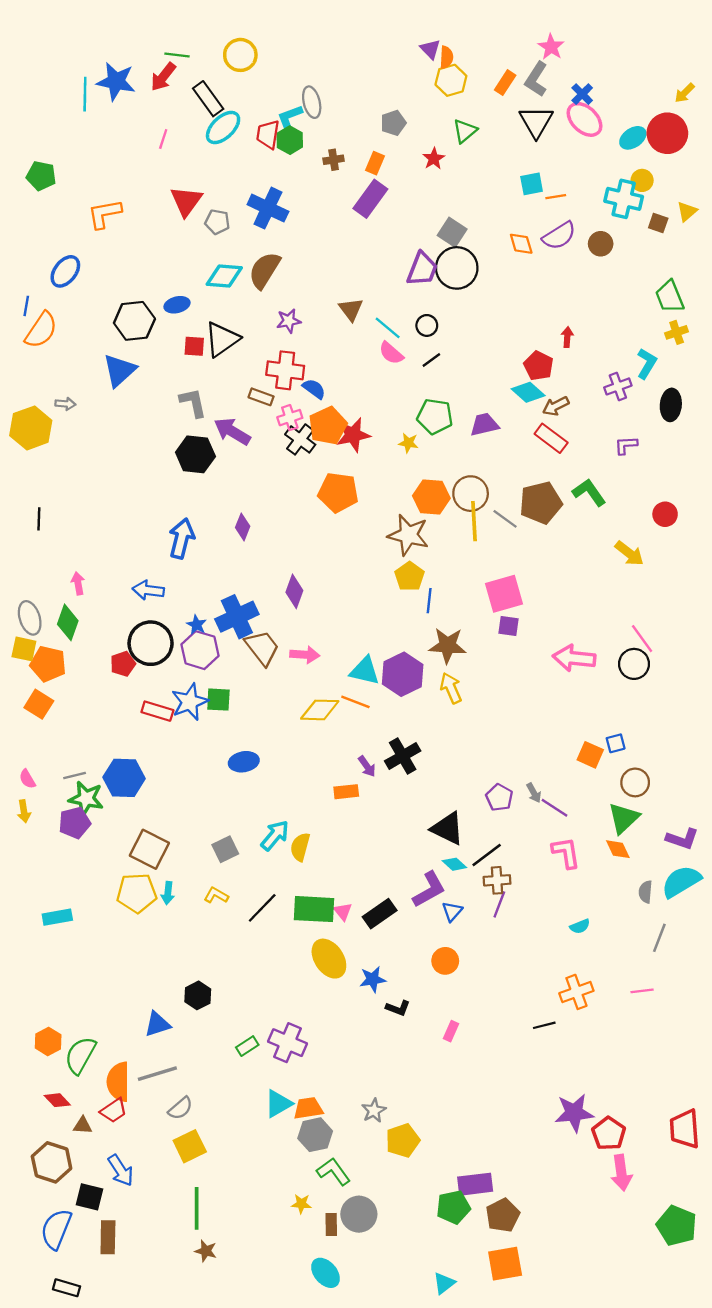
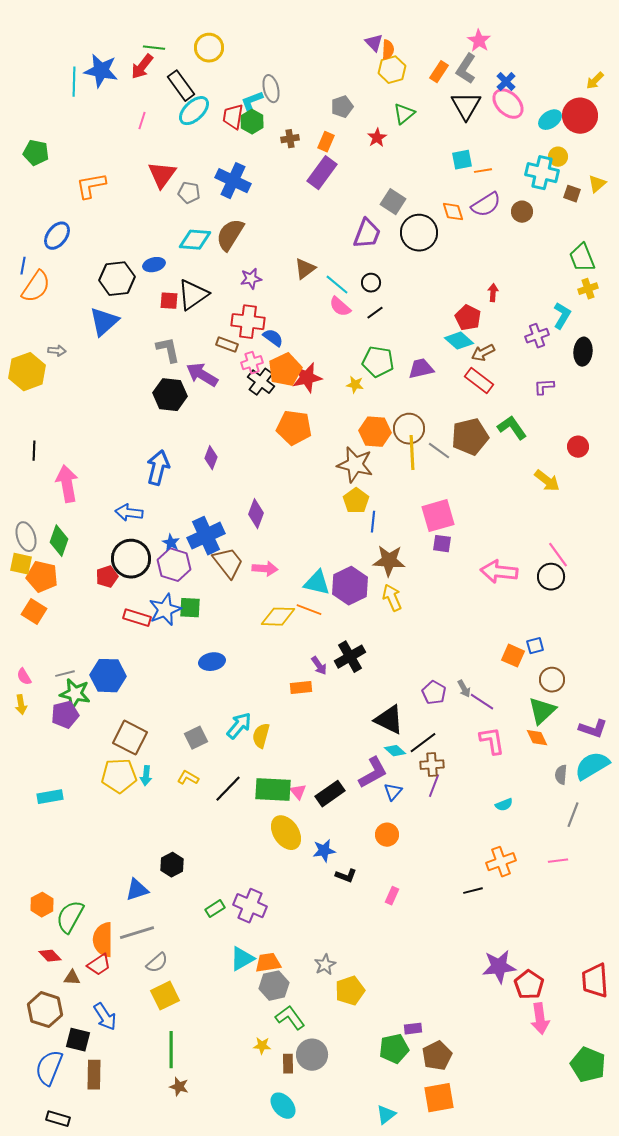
black circle: (457, 268) -> (419, 233), moved
brown triangle: (351, 309) -> (305, 269), turned 30
pink arrow: (78, 583) -> (67, 484), moved, size x1.8
purple rectangle: (475, 1184) -> (413, 1029), size x0.6

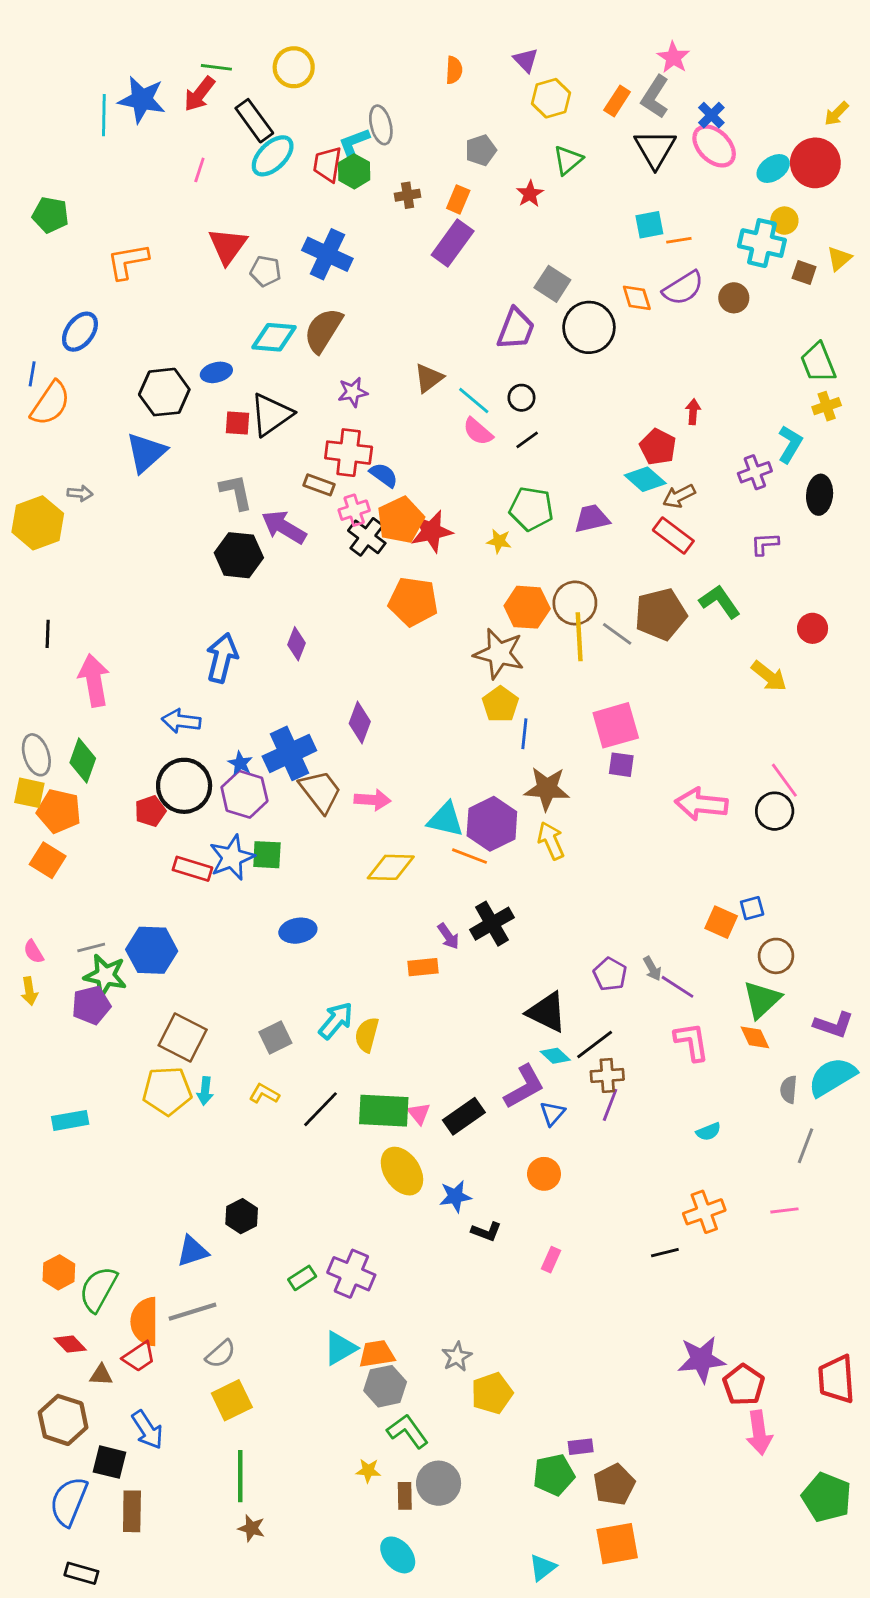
orange semicircle: (388, 50) -> (454, 70), moved
orange line: (309, 610) -> (469, 856), moved

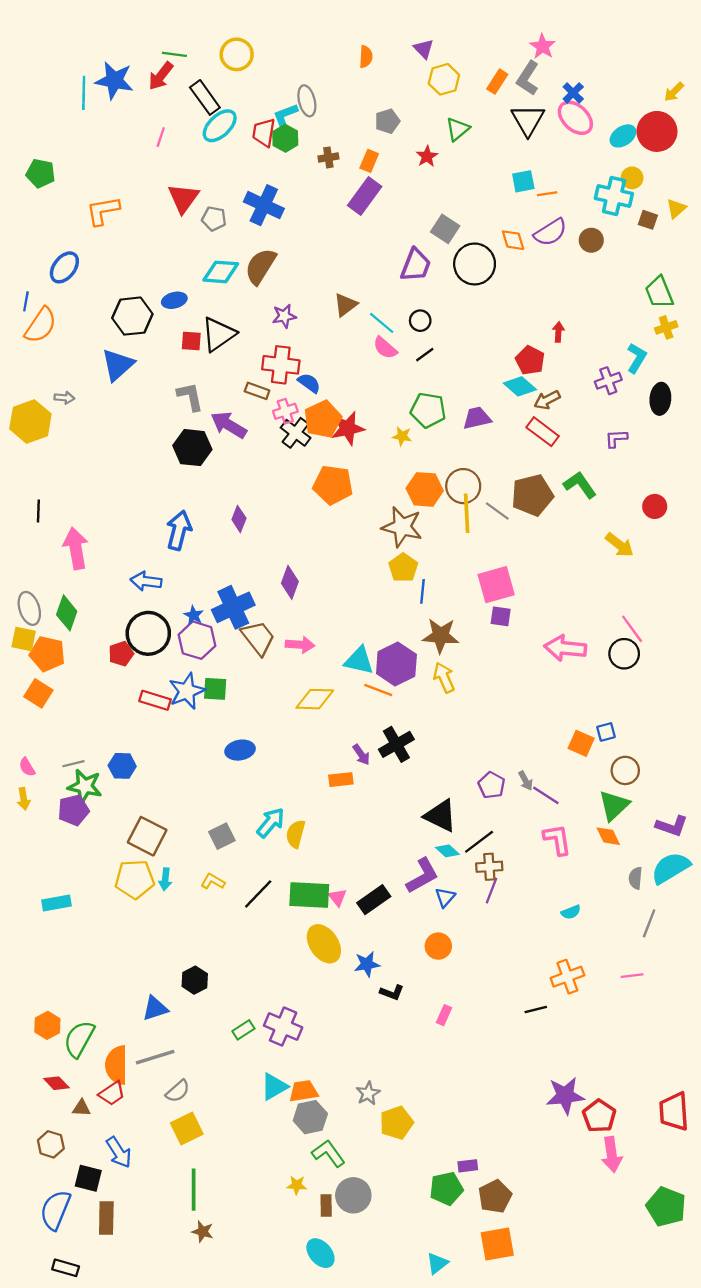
blue hexagon: (152, 950) -> (122, 766), size x0.7
brown hexagon: (63, 1420) -> (51, 1144), size x0.7

